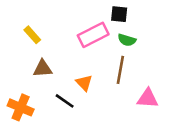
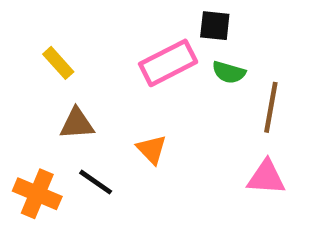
brown line: (120, 70) -> (271, 107), moved
black line: (65, 101) -> (96, 182), moved

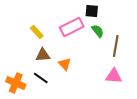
yellow rectangle: (58, 63) -> (37, 32), moved
green semicircle: (229, 72) -> (98, 31), turned -144
brown triangle: (77, 124) -> (43, 55), moved

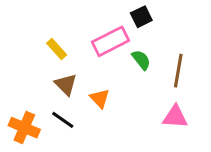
black square: (92, 11) -> (141, 17), turned -32
green semicircle: (98, 31) -> (141, 60), moved
brown triangle: (43, 55) -> (66, 84), turned 49

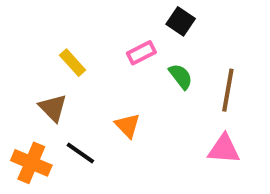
black square: (141, 17) -> (181, 21), turned -30
pink rectangle: (110, 41) -> (141, 53), size x0.6
brown triangle: (66, 84) -> (53, 108), moved

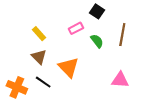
brown line: (228, 90) -> (122, 35), moved
brown triangle: (53, 108) -> (39, 57), moved
orange triangle: (128, 125) -> (69, 67), size x1.5

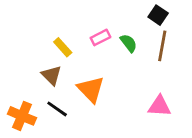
black square: (97, 11) -> (158, 15), moved
yellow rectangle: (39, 34) -> (63, 47), moved
green semicircle: (97, 41) -> (129, 43), moved

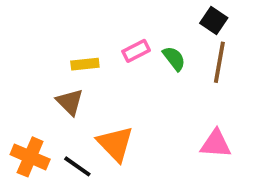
yellow rectangle: (63, 47) -> (85, 64), turned -54
orange triangle: (91, 89) -> (115, 144), moved
black line: (57, 109) -> (77, 166), moved

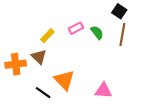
yellow rectangle: (85, 64) -> (47, 36), turned -40
pink triangle: (216, 144) -> (103, 91), moved
orange cross: (30, 157) -> (16, 64), moved, turned -30

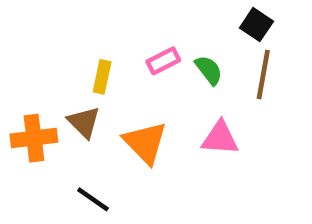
yellow rectangle: (47, 36) -> (102, 77), turned -32
orange triangle: (64, 80) -> (145, 143), moved
pink triangle: (103, 91) -> (220, 138), moved

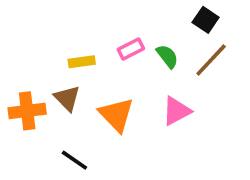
brown line: (263, 75) -> (211, 60), turned 33
yellow rectangle: (102, 77) -> (82, 62), turned 70
pink triangle: (220, 138) -> (176, 111), turned -32

